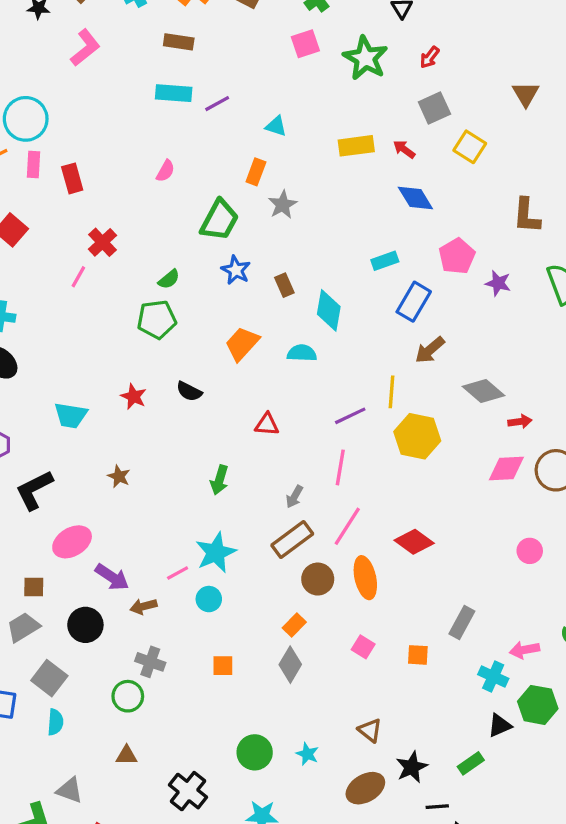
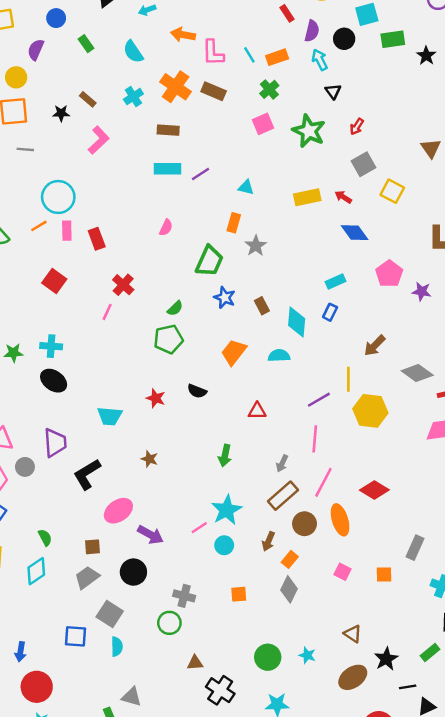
blue rectangle: (414, 302) -> (330, 312), moved, size x0.6
brown arrow: (143, 606) -> (268, 541), moved, turned -48
brown triangle: (127, 755) -> (195, 663), moved

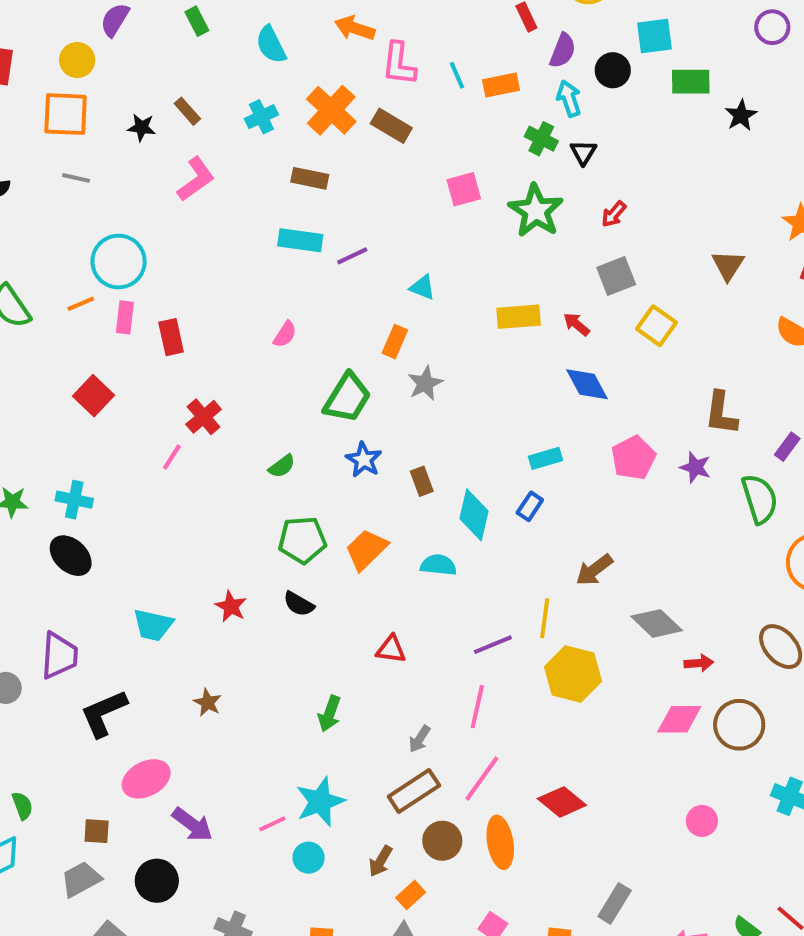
green cross: (269, 89) -> (541, 139), moved, turned -30
purple star: (422, 292) -> (695, 467), moved
green pentagon: (168, 339) -> (302, 540), moved

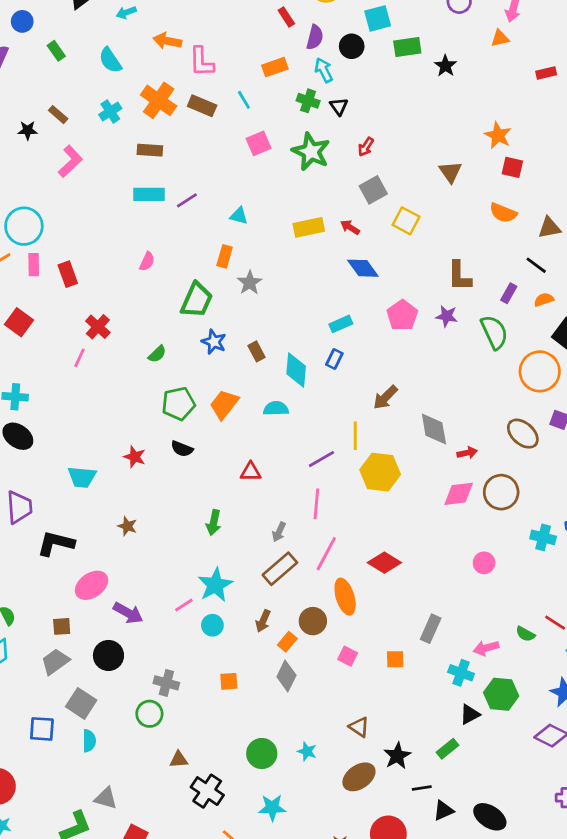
cyan line: (457, 75) -> (244, 100), moved
gray diamond: (657, 623) -> (434, 429), turned 44
black L-shape: (104, 713) -> (56, 543), turned 45
brown circle: (442, 841) -> (313, 621), moved

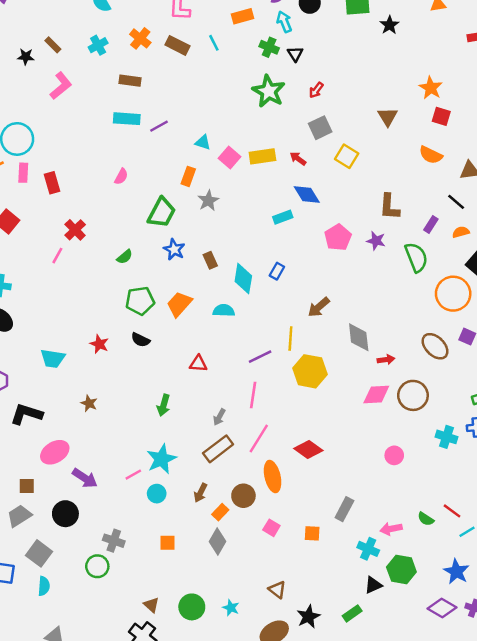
orange cross: (159, 100) -> (140, 38), size x0.7
pink square: (259, 143) -> (230, 158), moved, turned -30
cyan rectangle: (341, 324) -> (283, 217), moved
brown triangle: (179, 760) -> (151, 605), moved, turned 42

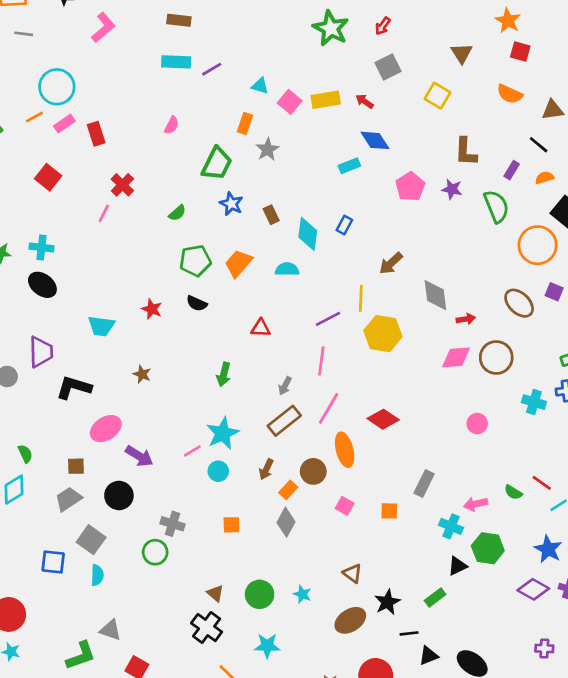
yellow square: (347, 156) -> (438, 96), moved
pink rectangle: (23, 173) -> (64, 124), turned 54

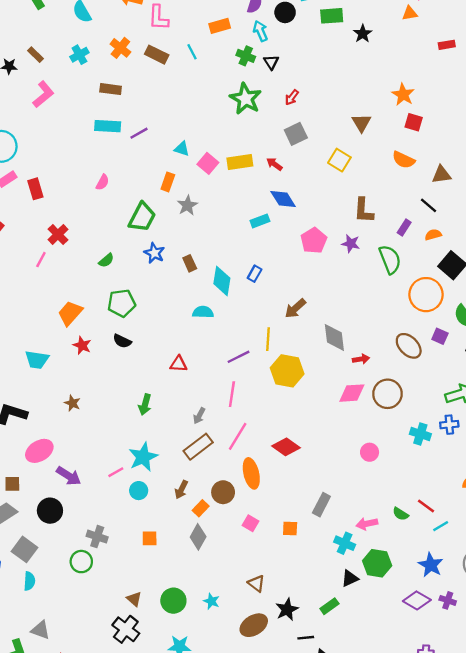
orange trapezoid: (238, 263) -> (70, 313), moved

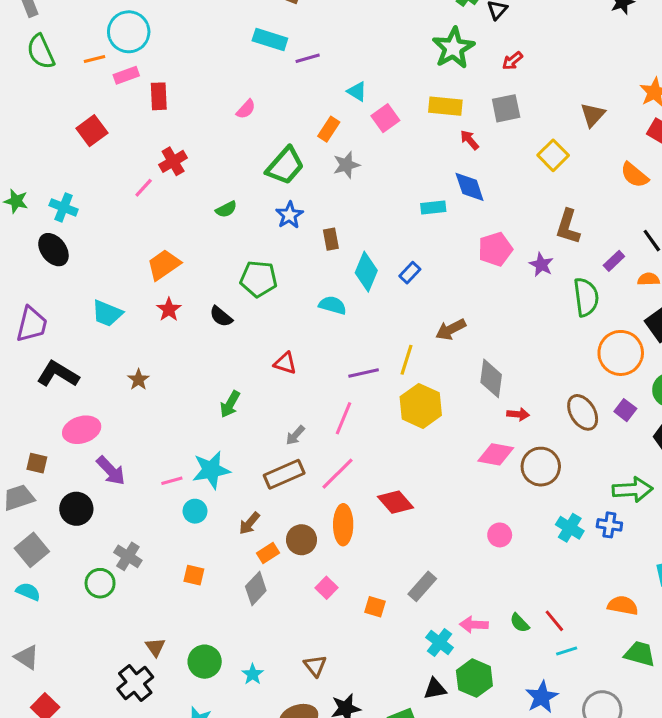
yellow rectangle: (240, 162) -> (445, 106), moved
green pentagon: (122, 303) -> (259, 279), moved
cyan semicircle: (29, 581) -> (28, 592), turned -84

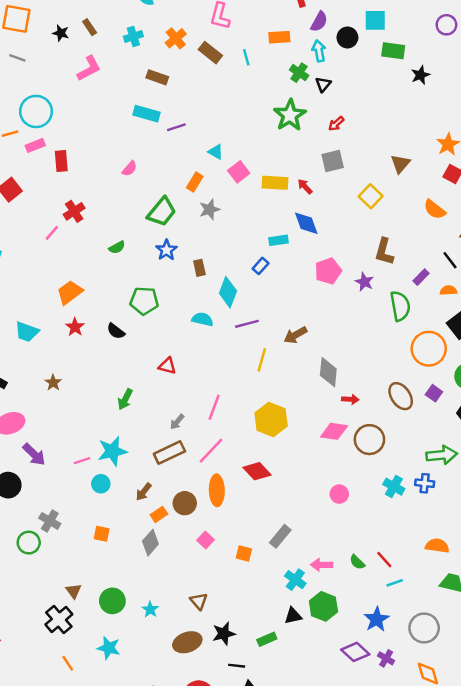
yellow rectangle: (445, 106) -> (275, 183), moved
blue rectangle: (410, 273) -> (261, 266), moved
purple line: (364, 373) -> (247, 324), moved
yellow hexagon: (421, 406) -> (271, 419), moved

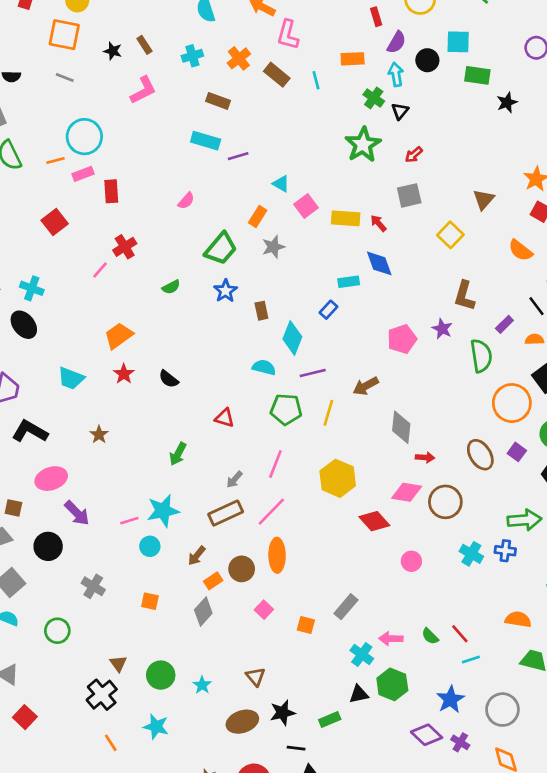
pink pentagon: (328, 271) -> (402, 339), moved
green pentagon: (144, 301) -> (286, 409), moved
red diamond: (257, 471) -> (374, 521), moved
green circle: (29, 543) -> (57, 631), moved

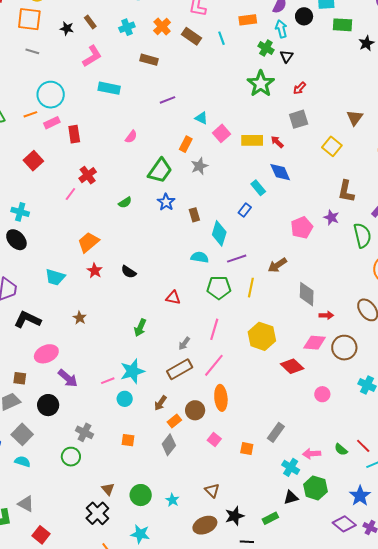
cyan rectangle: (206, 141) -> (109, 88), moved
cyan rectangle: (349, 282) -> (258, 188), turned 63
green circle: (57, 631) -> (71, 457), moved

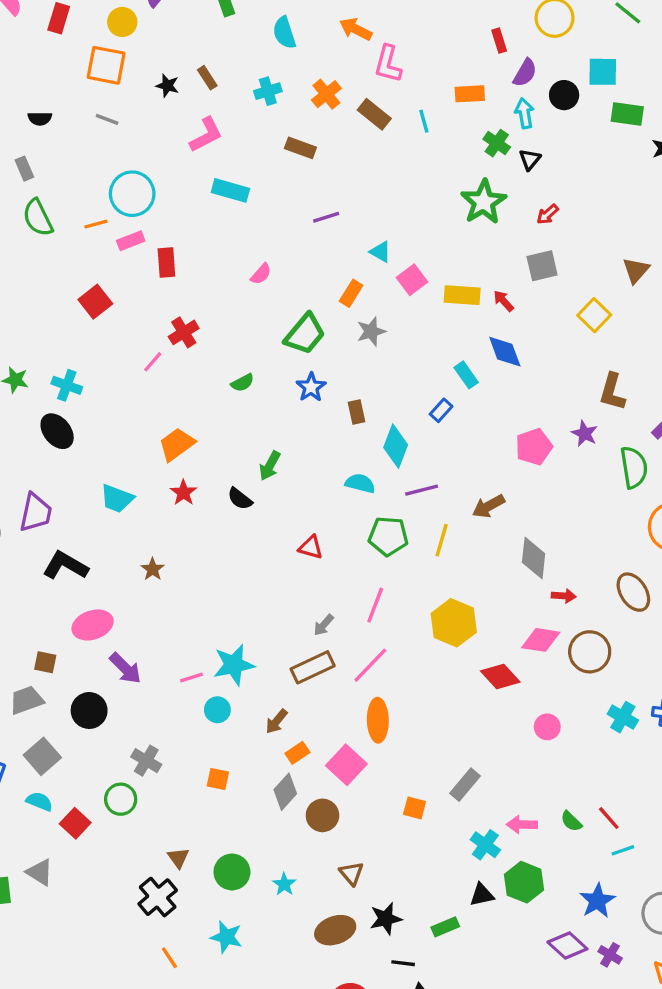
green arrow: (140, 328) -> (270, 466), moved
brown circle: (195, 410) -> (322, 815), moved
pink square: (214, 440) -> (346, 765), moved, size x1.6
red square: (41, 535) -> (75, 823), moved

